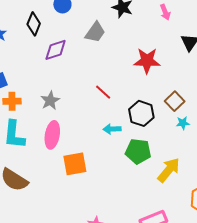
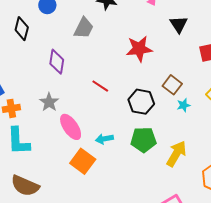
purple diamond: (56, 50) -> (57, 62), moved, turned -55
cyan arrow: (112, 129) -> (104, 139), moved
pink ellipse: (52, 135) -> (71, 127), moved, turned -36
orange square: (75, 164) -> (83, 161), turned -35

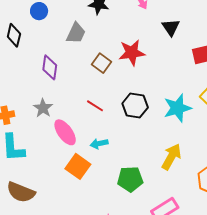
brown square: (172, 85) -> (101, 63), moved
red line: (100, 86) -> (95, 106), moved
cyan star: (184, 105) -> (177, 108), size x2.0
green pentagon: (143, 140) -> (130, 179), moved

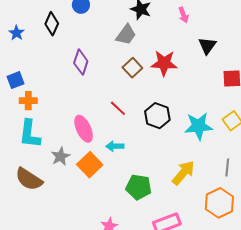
gray trapezoid: (76, 33) -> (126, 35), moved
gray star: (43, 108) -> (60, 156), moved

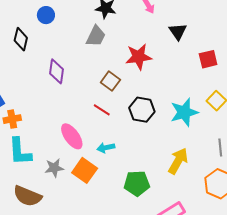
brown square: (132, 68) -> (110, 81), moved
gray star: (60, 156) -> (54, 168), turned 30

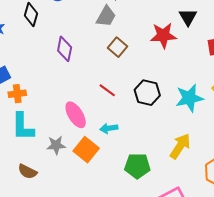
red star: (139, 57) -> (163, 35), moved
brown square: (110, 81) -> (118, 47), moved
brown semicircle: (27, 196) -> (27, 172), size x0.7

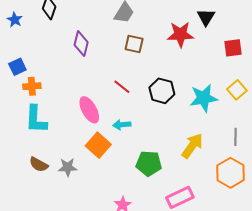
brown square: (118, 47) -> (134, 44), turned -30
gray star: (56, 145) -> (68, 167), moved

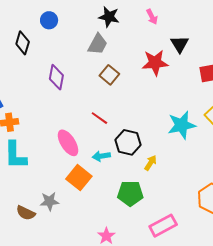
brown square: (134, 44) -> (109, 75), turned 30
black hexagon: (162, 91) -> (128, 142), moved
yellow arrow: (192, 146) -> (151, 163), moved, size x0.6
brown semicircle: (39, 164) -> (26, 213), moved

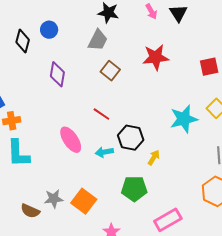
blue circle: (49, 20) -> (49, 30), moved
black triangle: (180, 44) -> (178, 13), moved
orange square: (79, 178) -> (84, 201), moved

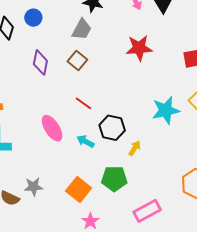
brown square: (110, 71) -> (77, 61), moved
cyan arrow: (104, 152) -> (85, 141), turned 36
orange square: (84, 201) -> (79, 190), moved

